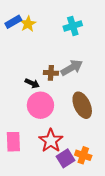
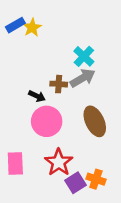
cyan cross: (73, 26) -> (84, 56), moved, turned -30

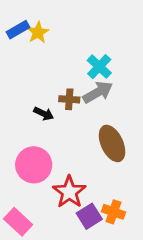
pink circle: (47, 121) -> (34, 165), moved
pink rectangle: (15, 163) -> (18, 222), moved, turned -45

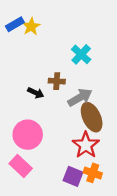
gray arrow: (98, 92) -> (80, 97), moved
red star: (69, 192) -> (86, 145), moved
purple square: (89, 216) -> (73, 176), turned -36
pink rectangle: (18, 222) -> (21, 166), moved

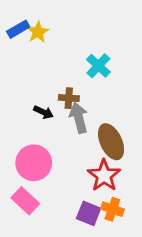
gray arrow: (80, 97) -> (79, 118), moved, turned -75

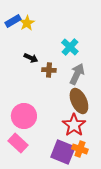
black arrow: (44, 112) -> (31, 58), moved
gray arrow: (79, 118) -> (77, 74), moved, turned 40
purple square: (89, 213) -> (63, 152), size x1.4

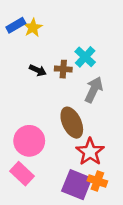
brown cross: (49, 70) -> (63, 69), moved
brown ellipse: (79, 101) -> (72, 123), moved

